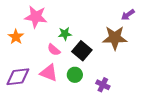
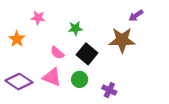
pink star: (36, 17) -> (38, 18), size x0.6
green star: (65, 34) -> (75, 28), moved
purple diamond: (18, 77) -> (19, 82), turned 40

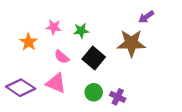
pink star: (38, 18) -> (54, 27), moved
orange star: (17, 39) -> (29, 42), moved
green circle: (80, 79) -> (94, 92), moved

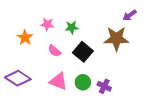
pink triangle: (56, 83) -> (59, 81), moved

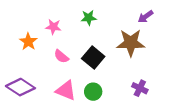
green star: (72, 27) -> (89, 18), moved
purple cross: (104, 86) -> (140, 88), moved

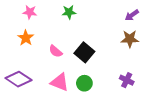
green star: (89, 18) -> (69, 12), moved
pink star: (53, 27) -> (30, 12), moved
brown star: (131, 43) -> (130, 39), moved, size x0.7

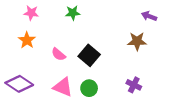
purple arrow: (132, 15) -> (149, 16), moved, turned 56

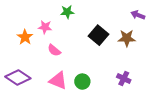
pink star: (31, 13) -> (45, 27), moved
black square: (89, 55) -> (98, 35), moved

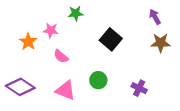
purple arrow: (138, 15) -> (155, 17), turned 40
brown star: (127, 38) -> (161, 43), moved
green circle: (82, 82) -> (98, 80), moved

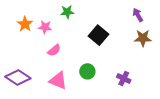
orange star: (28, 42) -> (25, 24), moved
pink semicircle: (61, 56) -> (54, 50), turned -80

